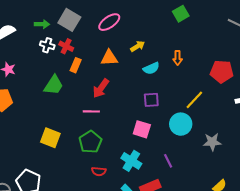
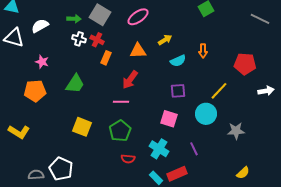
green trapezoid: (54, 85) -> (75, 84), moved

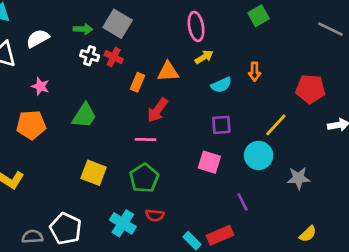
pink ellipse: (138, 17) -> (196, 26), moved, turned -65
orange rectangle: (106, 58) -> (138, 82), moved
cyan cross: (159, 149) -> (123, 223), moved

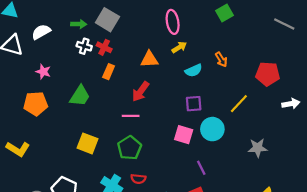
orange arrow: (255, 72) -> (221, 59), turned -32
orange rectangle: (138, 82) -> (109, 72), moved
cyan circle: (259, 155) -> (212, 129), moved
purple line: (243, 202) -> (201, 168), moved

